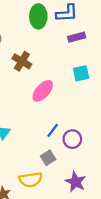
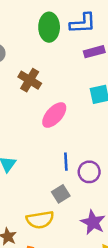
blue line: (53, 130) -> (66, 162), turned -40

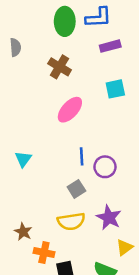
brown cross: (30, 80) -> (60, 67), moved
yellow semicircle: (40, 220) -> (71, 221), moved

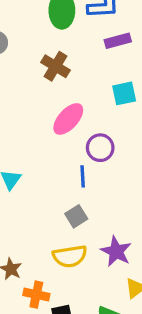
purple circle: (105, 167) -> (100, 148), moved

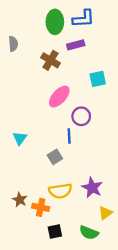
purple rectangle: (118, 41) -> (76, 45), moved
gray square: (76, 216) -> (55, 157), moved
orange cross: (36, 295) -> (41, 207), moved

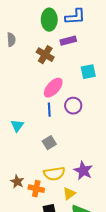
blue line: (69, 136) -> (49, 110), moved
yellow triangle: (105, 213) -> (69, 194), moved

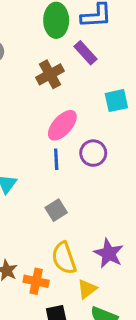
purple rectangle: (68, 41) -> (86, 53), turned 63
brown cross: (45, 55) -> (50, 74), turned 30
yellow semicircle: (54, 174) -> (64, 258), turned 80

